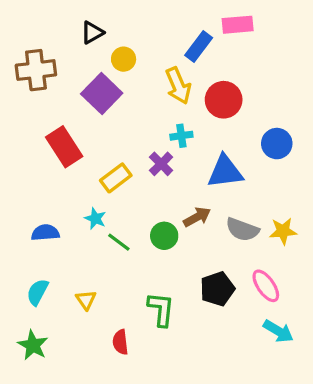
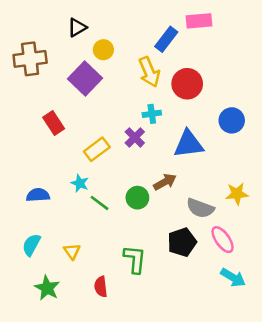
red rectangle: (64, 147) -> (54, 123), size x0.7
gray semicircle: (242, 230) -> (200, 208), moved
green star: (33, 345) -> (47, 288), moved

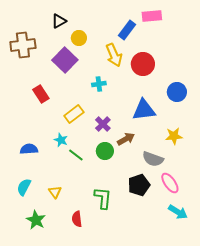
cyan cross: (152, 114) -> (99, 84), moved
purple cross: (135, 137) -> (103, 124), moved
yellow star: (237, 194) -> (174, 136), moved

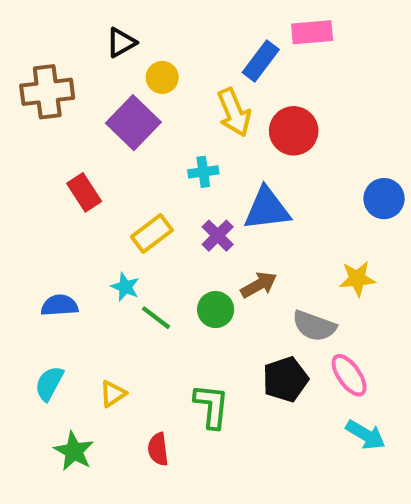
blue circle: (177, 92) -> (384, 199), moved
blue triangle: (144, 110) -> (267, 209), moved
purple cross: (103, 124) -> (218, 236), moved
yellow triangle: (55, 192) -> (113, 394), turned 32

